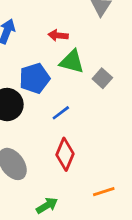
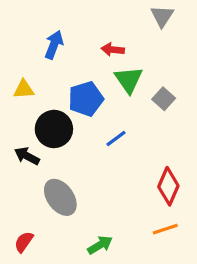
green triangle: (72, 62) -> (129, 80), turned 40
red diamond: (65, 154) -> (168, 186), moved

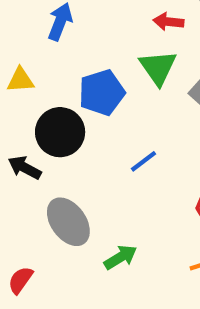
red arrow: (113, 50) -> (168, 22), moved
blue line: (116, 139) -> (143, 161), moved
green arrow: (100, 245) -> (120, 257), moved

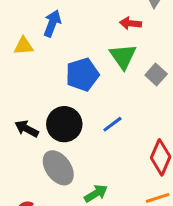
yellow triangle: (20, 80) -> (24, 46), moved
black circle: (60, 132) -> (64, 124), moved

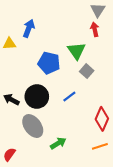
red arrow: (130, 23) -> (95, 29), moved, turned 72
blue pentagon: (82, 75) -> (49, 63), turned 30
gray square: (156, 75) -> (87, 71), moved

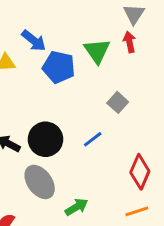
blue arrow: (29, 28) -> (34, 41), turned 108
green triangle: (76, 51) -> (97, 51), moved
blue pentagon: (49, 63) -> (59, 67), moved

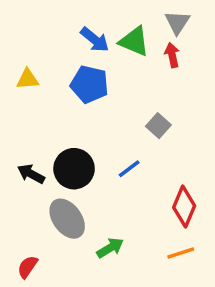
blue arrow: (34, 41) -> (95, 40), moved
green triangle: (97, 51) -> (134, 41), moved, turned -32

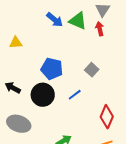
blue pentagon: (90, 84) -> (52, 69), moved
black arrow: (31, 174) -> (13, 88), moved
gray ellipse: (67, 219) -> (19, 124), moved, turned -35

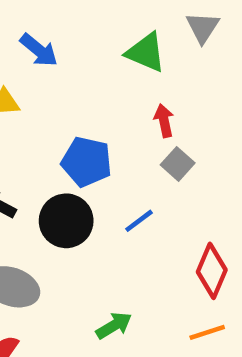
blue arrow: (55, 20) -> (39, 50), moved
red arrow: (100, 29) -> (164, 121), moved

